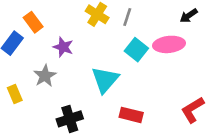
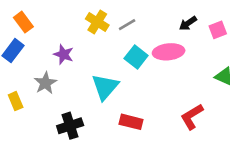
gray line: (127, 17) -> (127, 25), turned 42
orange rectangle: (33, 22) -> (23, 22), moved

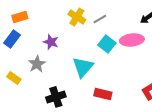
orange rectangle: (23, 22) -> (20, 17), turned -70
yellow rectangle: (16, 101) -> (14, 78), turned -32

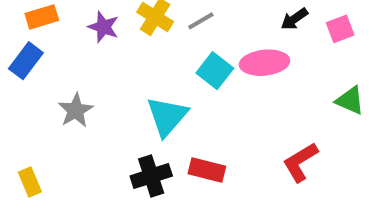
purple star: (51, 42) -> (103, 27), moved
yellow rectangle: (14, 78) -> (30, 182), moved, turned 32
black cross: (56, 97) -> (151, 176), moved

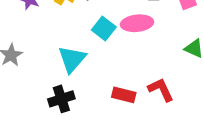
red L-shape: (300, 162) -> (161, 90), turned 96
red rectangle: (207, 170) -> (124, 95), moved

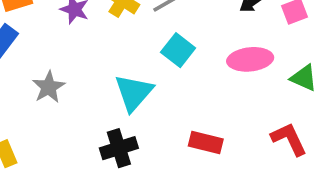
pink ellipse: (137, 23) -> (250, 59), moved
red L-shape: (161, 90) -> (289, 139), moved

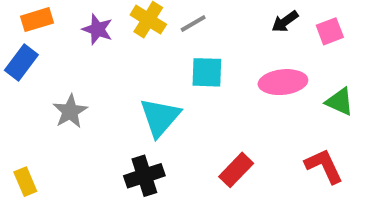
cyan square: (178, 50) -> (207, 72), turned -36
red rectangle: (206, 143) -> (236, 170), turned -60

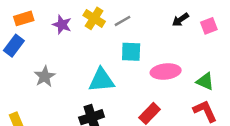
pink ellipse: (283, 82) -> (166, 72), moved
green triangle: (340, 102) -> (205, 81), moved
cyan triangle: (160, 117) -> (101, 80), turned 44

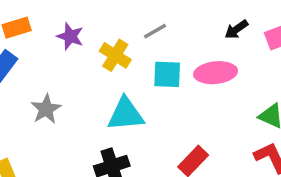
yellow cross: (94, 18) -> (115, 55), moved
pink ellipse: (166, 72) -> (216, 73), moved

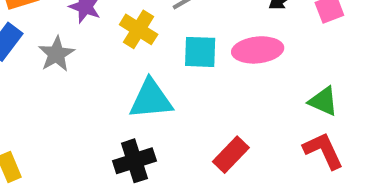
gray star: (46, 109) -> (56, 54), moved

